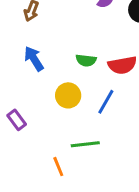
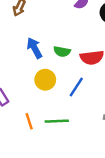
blue arrow: (34, 59) -> (34, 48), moved
orange line: (58, 167) -> (29, 121), moved

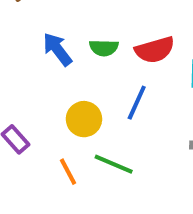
yellow circle: (45, 80) -> (84, 119), moved
green line: (57, 121) -> (114, 164), turned 35

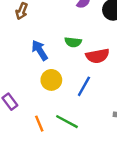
green semicircle: (104, 48) -> (73, 42), moved
yellow circle: (84, 119) -> (51, 80), moved

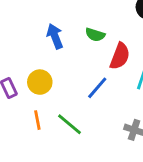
red semicircle: (97, 56) -> (120, 56), turned -70
yellow circle: (51, 80) -> (40, 82), moved

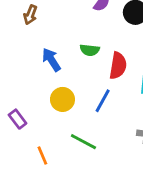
yellow circle: (40, 82) -> (62, 99), moved
orange line: (37, 120) -> (42, 156), moved

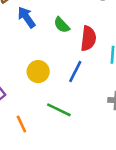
green semicircle: (90, 50) -> (62, 25), turned 42
blue arrow: (51, 60) -> (27, 17), moved

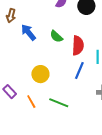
blue line: (75, 71) -> (79, 71), moved
orange line: (21, 124) -> (31, 102), moved

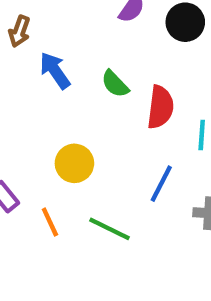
blue line: (79, 71) -> (161, 184), moved

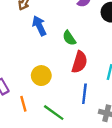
red semicircle: (160, 107) -> (80, 62), moved
blue line: (161, 184) -> (84, 94), turned -30

